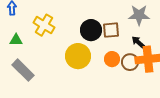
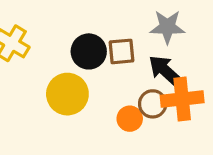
black arrow: (138, 42) -> (166, 71), size x1.6
orange circle: (112, 59) -> (130, 119), moved

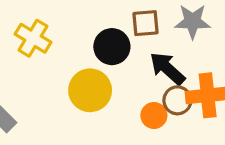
brown square: (122, 51) -> (145, 23), moved
black arrow: (166, 71) -> (167, 68), moved

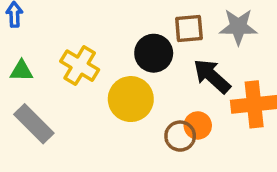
yellow cross: (33, 38) -> (80, 66), moved
brown circle: (177, 100) -> (180, 136), moved

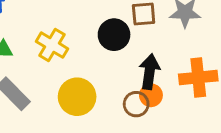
black arrow: (212, 76) -> (149, 72), moved, turned 56
yellow circle: (131, 99) -> (77, 97), moved

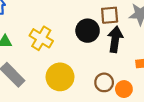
black arrow: (149, 72) -> (115, 39), moved
orange circle: (151, 95) -> (124, 89), moved

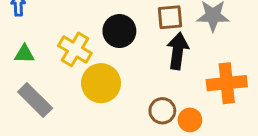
black circle: (88, 31) -> (119, 31), moved
yellow circle: (60, 77) -> (101, 83), moved

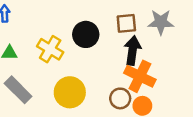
yellow circle: (101, 83) -> (70, 92), moved
orange cross: (227, 83) -> (140, 76), moved, turned 32

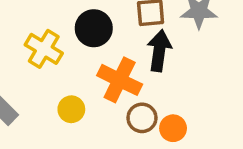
orange cross: (140, 76) -> (120, 80), moved
yellow circle: (70, 92) -> (71, 109), size x0.6

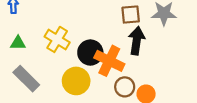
black circle: (94, 28) -> (90, 53), moved
yellow circle: (71, 109) -> (76, 81), size x1.5

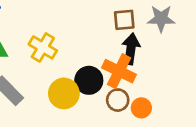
black circle: (90, 53) -> (89, 80), moved
orange cross: (109, 61) -> (119, 71), moved

